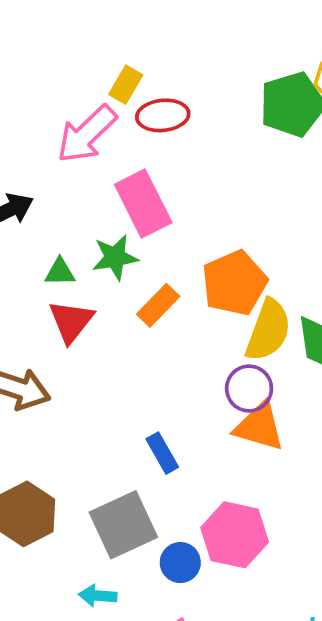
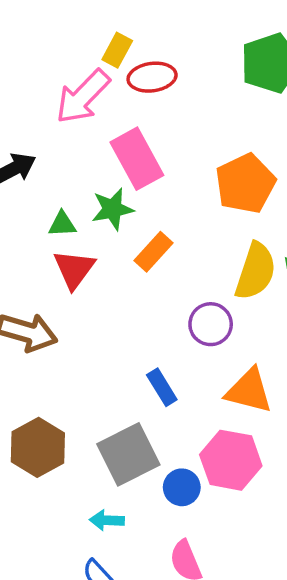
orange pentagon: (234, 283) -> (245, 184), moved
purple circle: (249, 389) -> (211, 324), moved
orange triangle: (259, 427) -> (249, 391), moved

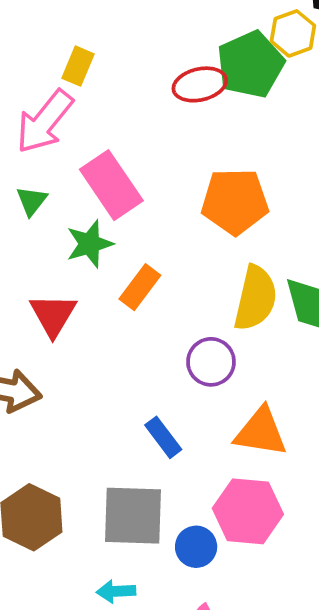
red ellipse: (152, 77) -> (200, 84), moved
orange pentagon: (245, 184) -> (235, 201), turned 30
green triangle: (62, 224) -> (32, 201), moved, turned -44
gray square: (128, 454) -> (133, 516), turned 34

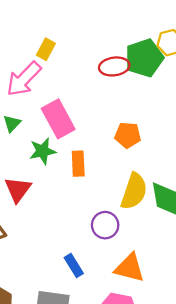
orange pentagon: (235, 201) -> (128, 135), size x0.7
orange rectangle: (140, 287) -> (78, 164), moved, turned -45

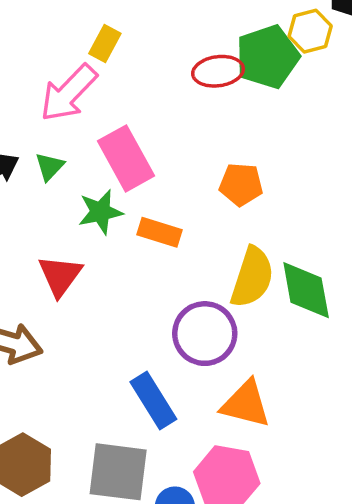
orange rectangle: (78, 164) -> (160, 232), turned -70
purple circle: (105, 225) -> (205, 334), size x1.4
blue rectangle: (74, 265) -> (153, 401), size x1.4

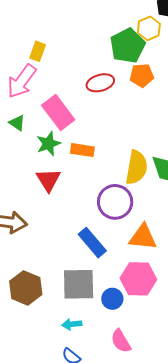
red ellipse: (218, 71) -> (100, 83), moved
green triangle: (50, 167) -> (17, 123), turned -30
orange pentagon: (241, 184) -> (142, 75), moved
red triangle: (60, 276) -> (48, 180), moved

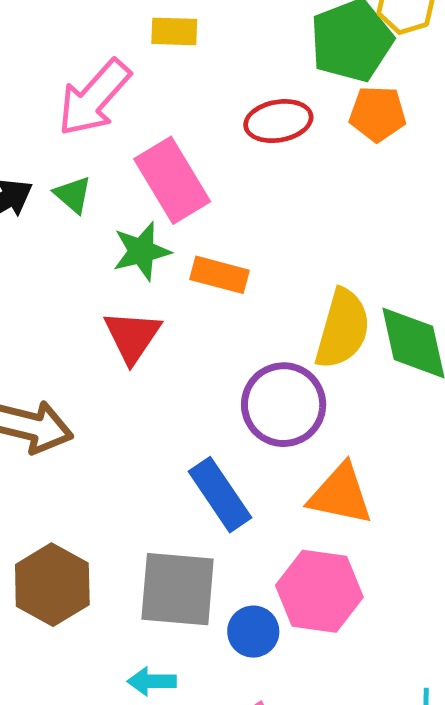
yellow rectangle: (38, 51) -> (174, 31), moved, turned 66

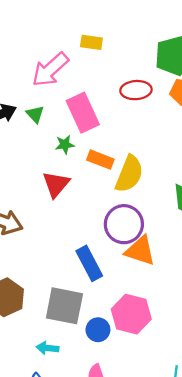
green star: (142, 251) -> (65, 145), size x0.7
yellow semicircle: (343, 329) -> (129, 174), moved
orange triangle: (340, 494) -> (140, 251), moved

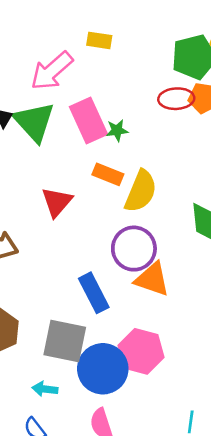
red ellipse: (136, 90) -> (176, 99), moved
green triangle: (35, 114) -> (34, 122), size x2.0
green star: (65, 145) -> (117, 130), moved
blue circle: (98, 330) -> (103, 369), size x1.8

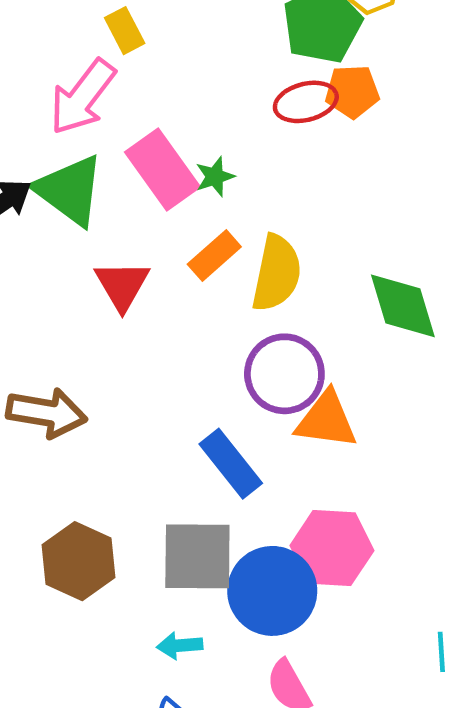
yellow rectangle: (99, 40) -> (125, 31), moved, turned 65
orange rectangle: (108, 174) -> (214, 255), turned -52
red triangle: (57, 202) -> (122, 285), moved

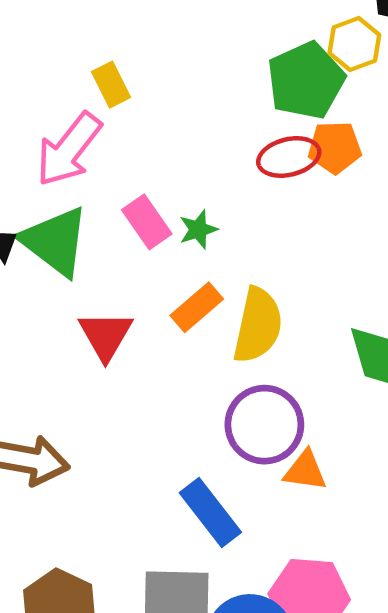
pink rectangle: (163, 169) -> (147, 222), size x0.7
orange triangle: (326, 420) -> (305, 471), size x0.7

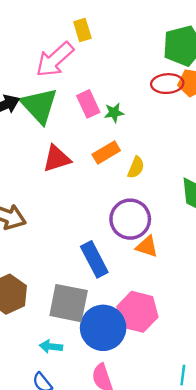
yellow semicircle: (258, 325) -> (136, 167), size x0.6
red triangle: (106, 335) -> (57, 159), turned 32

